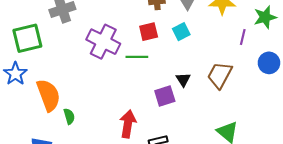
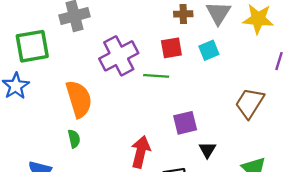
purple cross: (103, 42) -> (119, 56), turned 32
black triangle: (183, 80) -> (207, 150), moved
orange semicircle: (48, 95) -> (79, 99), moved

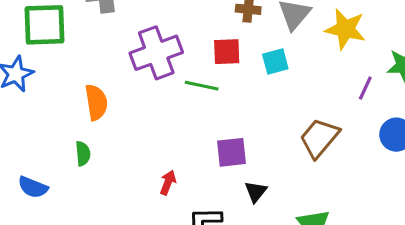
orange semicircle: (79, 99) -> (96, 102), size x0.7
red arrow: (141, 152) -> (168, 183), size x0.6

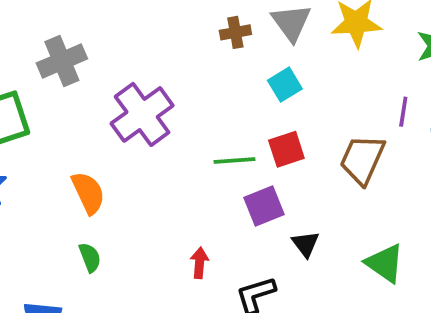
red square: (227, 52) -> (286, 149), moved
green line: (202, 86) -> (235, 160), moved
purple line: (365, 88) -> (403, 112), moved

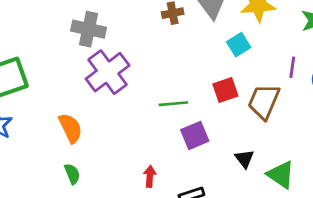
gray cross: (62, 61) -> (89, 29), moved, turned 36
cyan square: (285, 85) -> (239, 45), moved
red square: (286, 149) -> (225, 90), moved
black triangle: (306, 244) -> (244, 159), moved

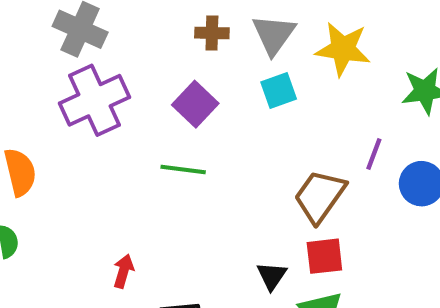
cyan square: (239, 45) -> (279, 91), moved
red square: (225, 90) -> (324, 256), moved
purple square: (195, 135) -> (195, 104), moved, turned -36

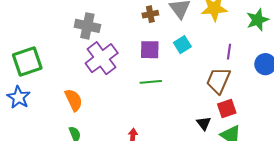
cyan square: (279, 91) -> (182, 45), moved
purple square: (195, 104) -> (150, 50), turned -30
purple line: (374, 154) -> (229, 52), moved

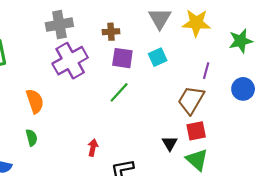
brown cross: (150, 14) -> (111, 32), moved
gray cross: (87, 26) -> (59, 25), turned -30
green line: (151, 82) -> (119, 92), turned -50

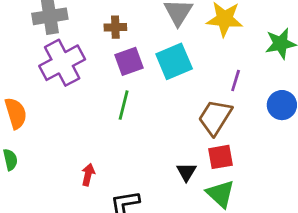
cyan square: (158, 57) -> (174, 61), size x1.5
purple square: (122, 58) -> (129, 61), turned -30
green line: (119, 92) -> (124, 105), turned -30

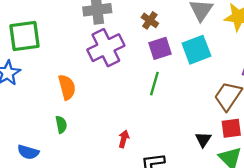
brown cross: (115, 27) -> (150, 20), turned 35

